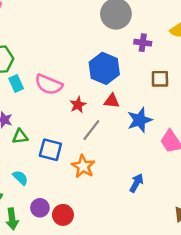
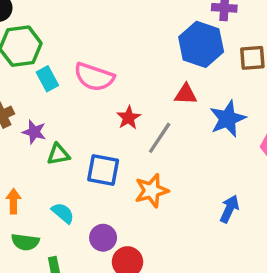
blue hexagon: (104, 68) -> (201, 44), moved
red star: (78, 105) -> (129, 118), moved
orange star: (83, 166) -> (152, 191), turned 30
purple circle: (40, 208) -> (103, 238), moved

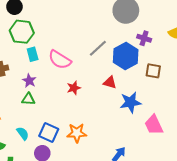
purple star: (34, 132) -> (29, 81), moved
gray line: (160, 138) -> (98, 48), moved
blue square: (103, 170) -> (49, 133), moved

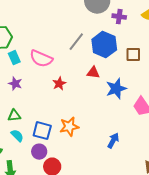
purple cross: (144, 38) -> (119, 17), moved
green triangle: (28, 99) -> (14, 116), moved

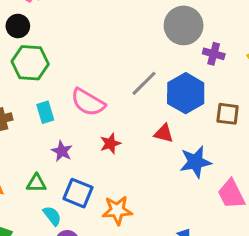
cyan rectangle: (14, 58) -> (45, 112), moved
purple star: (15, 84) -> (62, 151), moved
blue square: (42, 131) -> (78, 193), moved
cyan semicircle: (17, 136) -> (52, 216), moved

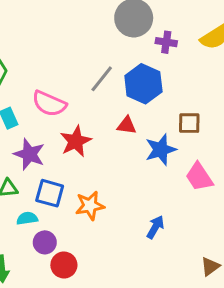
brown square: (228, 114) -> (189, 123), moved
red star: (110, 143) -> (76, 141), size x1.5
purple star: (62, 151) -> (29, 154), size x1.5
cyan semicircle: (52, 216) -> (27, 218), turned -54

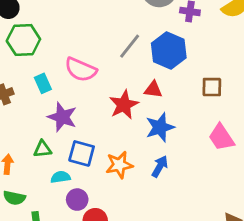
red star: (76, 141) -> (124, 105), moved
blue star: (161, 150) -> (160, 127), moved
blue arrow: (155, 227) -> (160, 166), moved

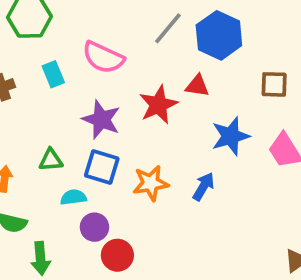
purple star: (62, 117) -> (101, 120), moved
blue star: (160, 127) -> (231, 136), moved

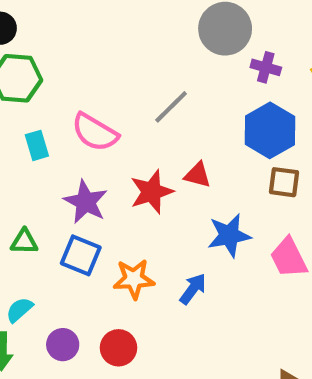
blue hexagon: (219, 35) -> (270, 130), moved
cyan semicircle: (73, 197) -> (19, 310), moved, turned -40
purple circle: (94, 227) -> (63, 345), moved
red circle: (117, 255) -> (119, 348), moved

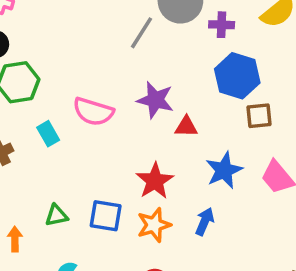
gray line: (171, 107) -> (142, 33), moved
red star: (152, 192) -> (155, 181), moved
purple star: (86, 202) -> (155, 100), moved

